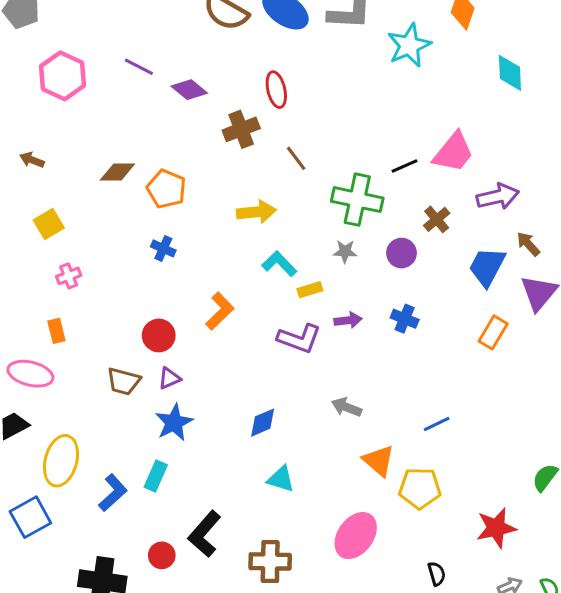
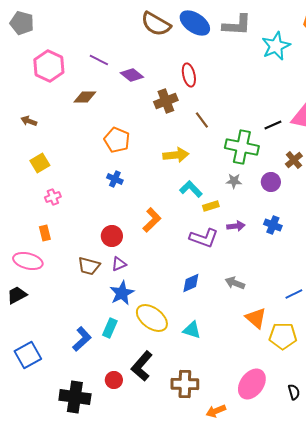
brown diamond: (117, 172) -> (85, 97), moved
blue diamond: (263, 423) -> (191, 283), moved
yellow ellipse: (61, 461) -> (152, 318), moved, turned -68
pink ellipse: (356, 536) -> (252, 384), moved

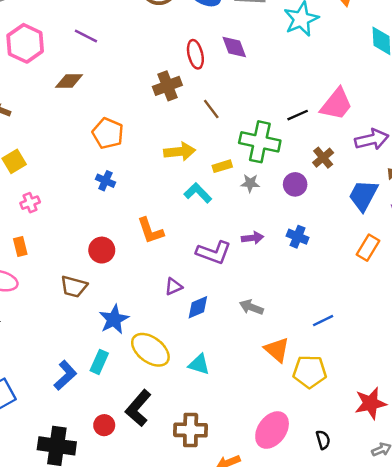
purple diamond: (132, 75) -> (234, 47), moved, turned 30
yellow rectangle: (211, 206) -> (222, 166), moved
orange L-shape: (152, 220) -> (150, 231), turned 115
purple triangle: (119, 264) -> (174, 287), moved

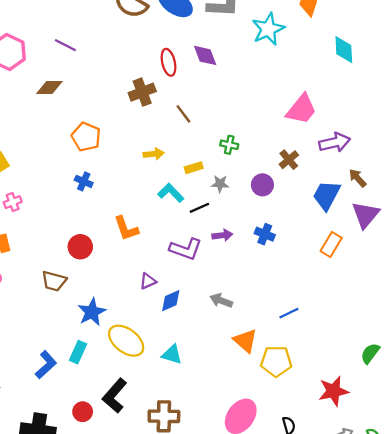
black line: (298, 115) -> (199, 208), moved
green cross: (260, 142) -> (229, 145), size x0.5
yellow arrow: (180, 152) -> (154, 154), size x0.7

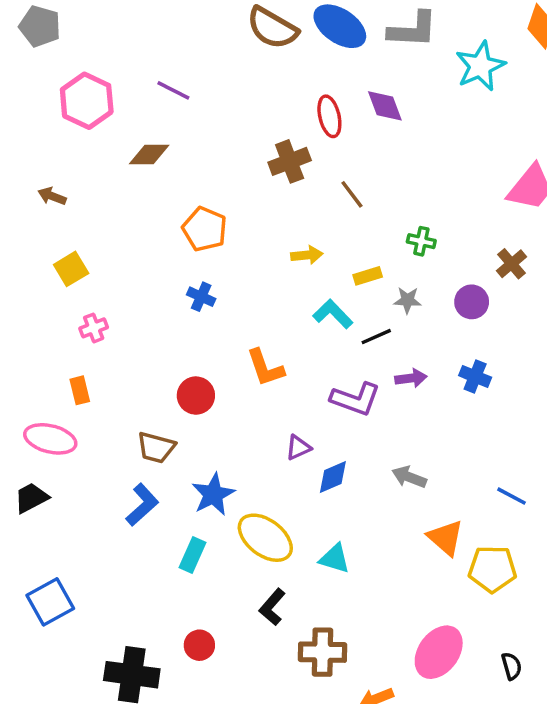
blue line: (289, 313) -> (511, 496), turned 54
blue L-shape: (46, 365) -> (142, 505), moved
black L-shape: (115, 396) -> (272, 607), moved, size x0.7

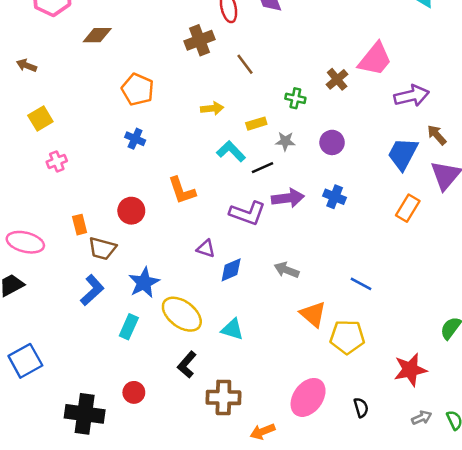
brown cross: (511, 264) -> (337, 79), moved
purple arrow: (411, 378) -> (288, 198), size x1.4
orange rectangle: (80, 390) -> (80, 225), moved
purple triangle: (298, 448) -> (206, 249), turned 42

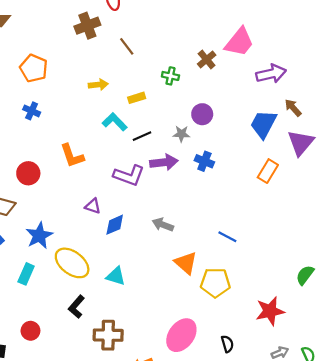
gray star: (285, 141) -> (181, 134), moved

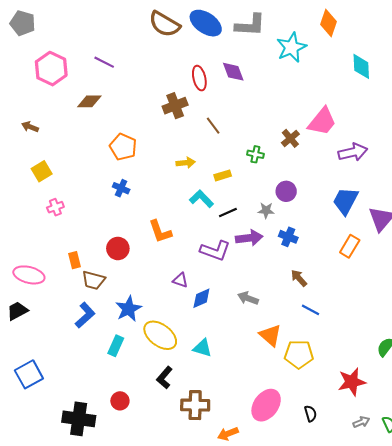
brown arrow: (293, 108) -> (299, 278), moved

